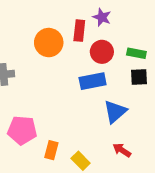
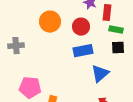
red rectangle: (79, 31) -> (107, 13), moved
red circle: (102, 52) -> (81, 27), moved

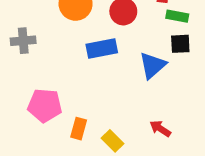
blue rectangle: (83, 51) -> (102, 48), moved
blue triangle: (100, 74) -> (153, 65), moved

